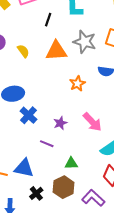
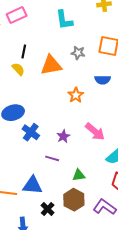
black line: (48, 20) -> (24, 51), moved
gray star: (85, 42) -> (78, 53), size x0.6

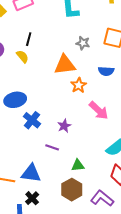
orange triangle: (51, 65) -> (65, 65), moved
pink arrow: (95, 132) -> (99, 110), moved
black cross: (48, 209) -> (32, 198), moved

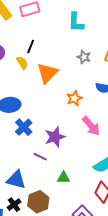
orange triangle: (65, 65) -> (47, 73), moved, turned -45
purple star: (64, 126) -> (55, 137), size x1.5
brown hexagon: (72, 190) -> (38, 202), moved

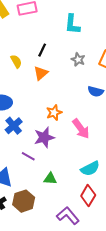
black line: (31, 46) -> (42, 50), moved
orange triangle: (47, 73) -> (41, 73), size x0.7
orange star: (74, 98) -> (54, 113), moved

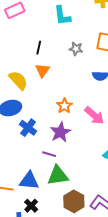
yellow semicircle: (16, 61) -> (18, 80), moved, size x1.5
green triangle: (50, 179) -> (58, 176), moved, size x1.6
brown hexagon: (24, 201) -> (74, 201), moved

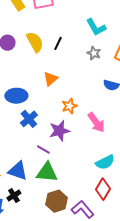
cyan L-shape: (62, 16) -> (96, 27), moved, turned -35
orange triangle: (43, 70) -> (50, 79), moved
yellow semicircle: (18, 80) -> (35, 42), moved

